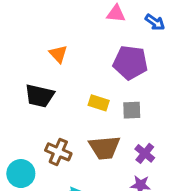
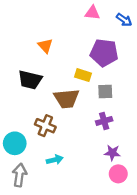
yellow rectangle: (99, 103) -> (83, 75), moved
brown trapezoid: (104, 148) -> (66, 99), moved
purple cross: (145, 153) -> (104, 121), moved, turned 35

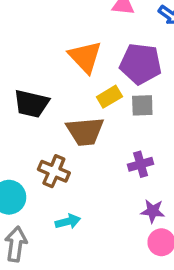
orange triangle: (45, 46) -> (85, 57), moved, size x1.5
yellow rectangle: (83, 75) -> (109, 97), turned -49
gray square: (105, 92) -> (142, 105), moved

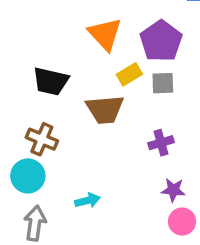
purple pentagon: (141, 64) -> (161, 41), turned 30
brown cross: (54, 171) -> (42, 139), moved

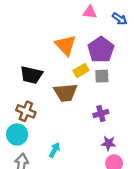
cyan arrow: (87, 200) -> (55, 150), turned -48

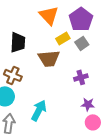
black trapezoid: (31, 75) -> (18, 42), turned -100
gray square: (102, 76) -> (82, 43), turned -32
cyan arrow: (55, 150) -> (39, 110), size x1.5

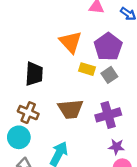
yellow rectangle: (63, 38) -> (87, 69), turned 48
brown trapezoid: (49, 58) -> (71, 109), moved
purple cross: (81, 77) -> (108, 115), size x1.5

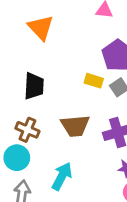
orange triangle: (71, 42) -> (41, 28), moved

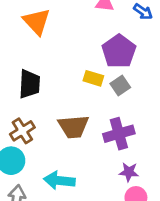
brown cross: (27, 130) -> (22, 131), turned 35
cyan arrow: (62, 176) -> (59, 181), turned -112

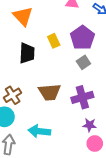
yellow rectangle: (93, 78) -> (54, 41), moved, turned 48
black trapezoid: (29, 84) -> (27, 53), moved

